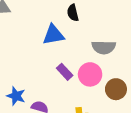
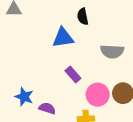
pink circle: (90, 74) -> (98, 95), moved

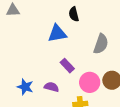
gray semicircle: (112, 51) -> (101, 44), turned -72
purple semicircle: (47, 108) -> (52, 87), moved

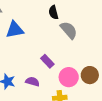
blue triangle: (57, 33) -> (15, 30), moved
gray semicircle: (101, 44) -> (69, 30), moved, turned -60

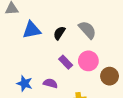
black semicircle: (53, 12) -> (59, 33), moved, turned 48
pink circle: (69, 77) -> (88, 61), moved

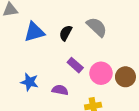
pink circle: (88, 61) -> (101, 73), moved
blue star: (25, 83) -> (29, 82), moved

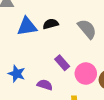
black semicircle: (66, 33) -> (51, 24), moved, turned 40

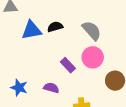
blue star: (17, 74) -> (19, 88), moved
pink circle: (86, 74) -> (93, 57), moved

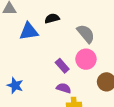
black semicircle: (55, 27) -> (52, 18), moved
purple semicircle: (51, 88) -> (64, 88), moved

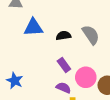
black semicircle: (52, 18) -> (63, 36), moved
pink circle: (86, 59) -> (86, 77), moved

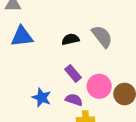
blue triangle: (33, 27) -> (22, 37), moved
blue star: (15, 81) -> (42, 98), moved

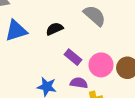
black semicircle: (70, 39) -> (55, 29), moved

